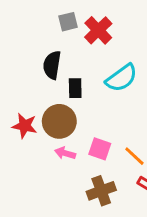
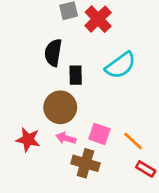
red star: (25, 126) -> (28, 140), moved
brown cross: (101, 191) -> (85, 163), moved, turned 36

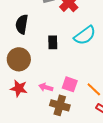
black semicircle: (53, 53) -> (22, 24), moved
brown circle: (60, 107) -> (19, 59), moved

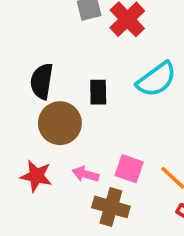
black semicircle: (22, 24) -> (42, 81), moved
brown circle: (19, 59) -> (60, 123), moved

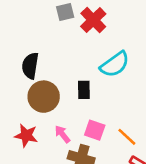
black rectangle: (98, 92) -> (84, 90), moved
pink arrow: (85, 174) -> (62, 134), turned 36

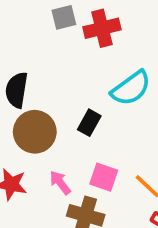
red cross: (93, 20) -> (102, 28), turned 30
black rectangle: (84, 90) -> (89, 123), turned 30

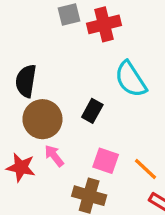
cyan semicircle: (131, 88) -> (131, 79), turned 93
pink arrow: (60, 183) -> (54, 156), moved

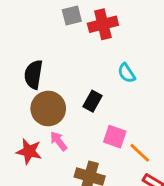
cyan semicircle: (131, 79) -> (127, 73), size x0.6
pink square: (106, 161) -> (115, 137), moved

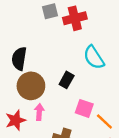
cyan semicircle: (127, 73) -> (94, 57), size x1.5
pink arrow: (59, 141) -> (39, 112), turned 42
red star: (29, 151) -> (16, 120), turned -30

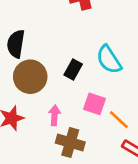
cyan semicircle: (94, 57) -> (109, 60), moved
pink arrow: (39, 112) -> (55, 115), moved

